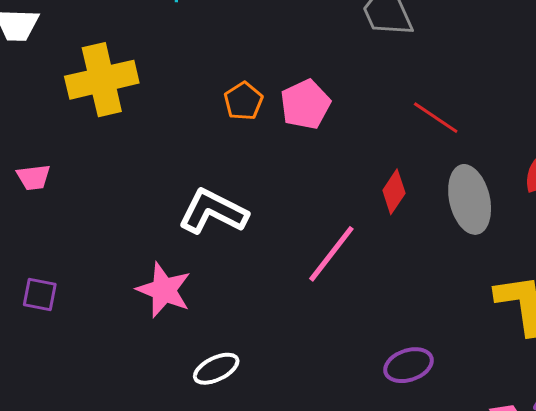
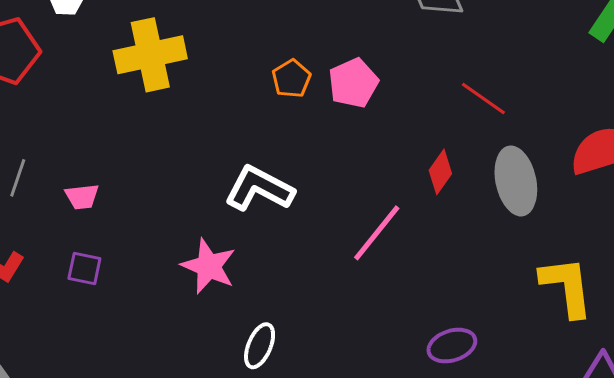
pink trapezoid: (34, 177) -> (82, 197), moved
white ellipse: (216, 369) -> (260, 346), turned -42

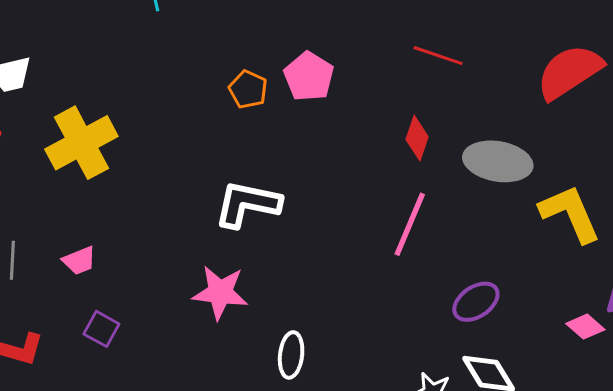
yellow cross: (150, 55) -> (81, 143), moved
gray ellipse: (516, 181) -> (498, 161), moved, turned -52
pink line: (377, 233) -> (410, 224), moved
purple square: (84, 268) -> (101, 329), turned 33

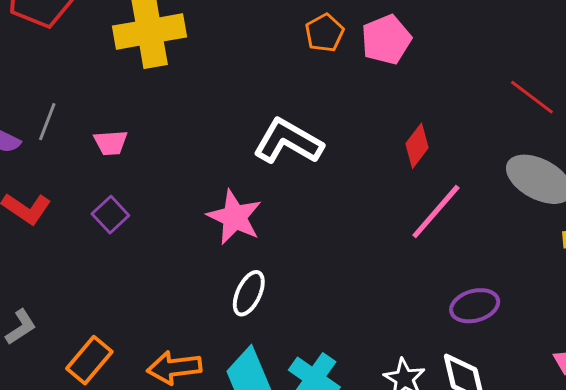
red line: (438, 56) -> (532, 97), moved
red diamond: (417, 138) -> (417, 146), moved
white ellipse: (291, 355) -> (249, 293), moved

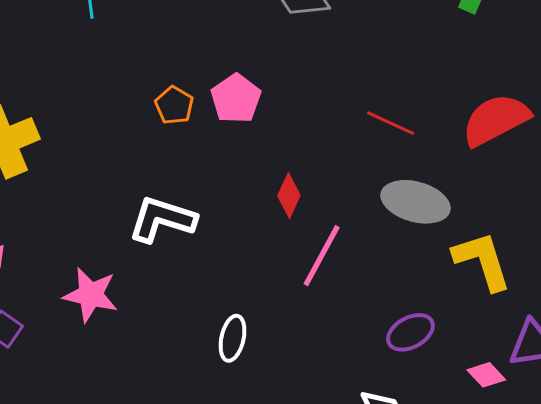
pink star: (235, 217) -> (91, 295), moved
white ellipse: (249, 293) -> (232, 338), moved
purple ellipse: (475, 306) -> (410, 332), moved

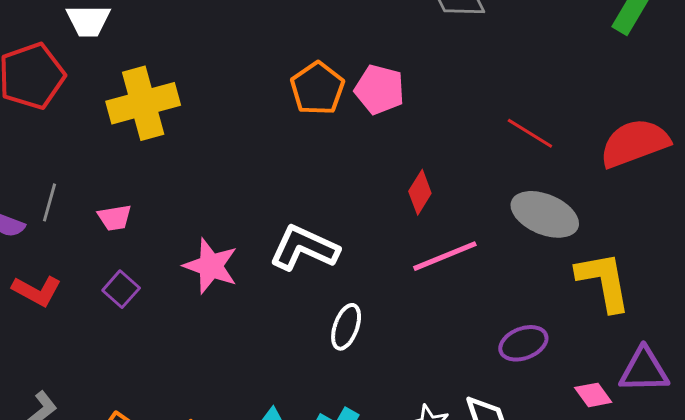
pink pentagon: (236, 99) -> (379, 89), turned -30
orange pentagon: (174, 105) -> (317, 88), size x1.4
white L-shape: (162, 219) -> (304, 248), moved
pink line: (322, 256) -> (445, 256), turned 32

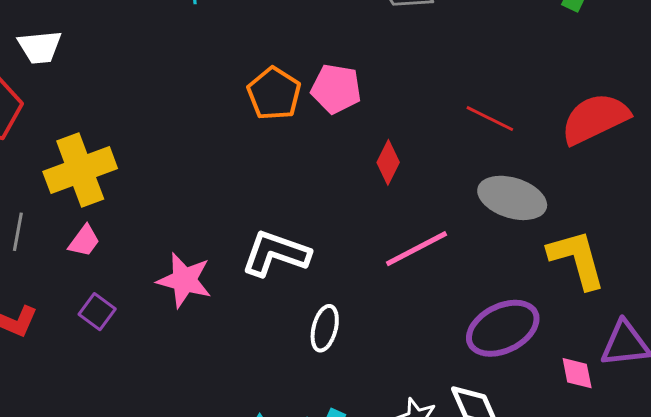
yellow cross: (143, 103) -> (80, 170), moved
red diamond: (420, 192) -> (388, 162), moved
pink trapezoid: (115, 218) -> (84, 241), turned -39
purple ellipse: (523, 343) -> (503, 328), size x1.5
pink diamond: (593, 395) -> (577, 373), turned 30

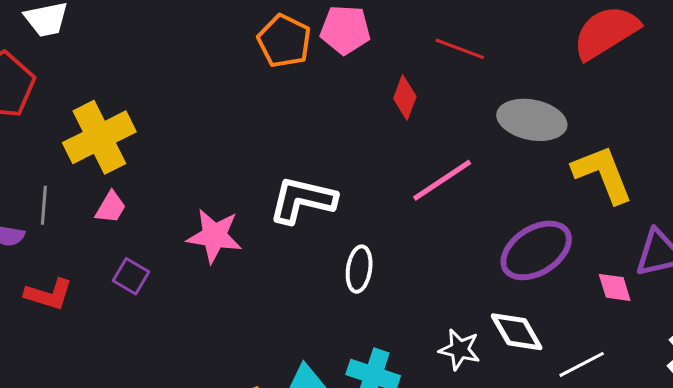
red line: (490, 119) -> (460, 49), moved

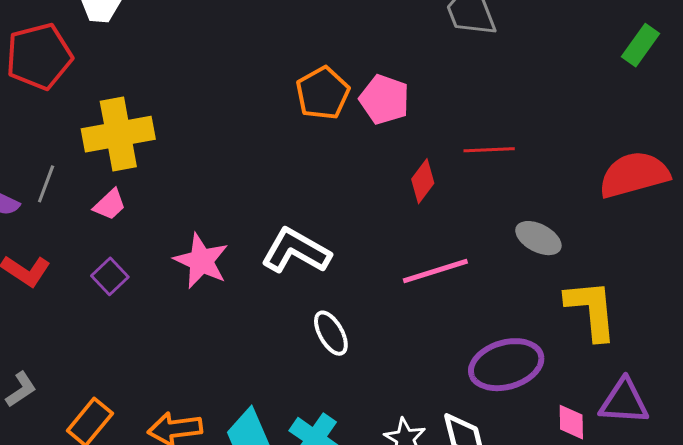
red line: (460, 49) -> (489, 150), turned -39
gray ellipse: (532, 120) -> (538, 238), size x0.7
white ellipse: (359, 269) -> (331, 333), turned -54

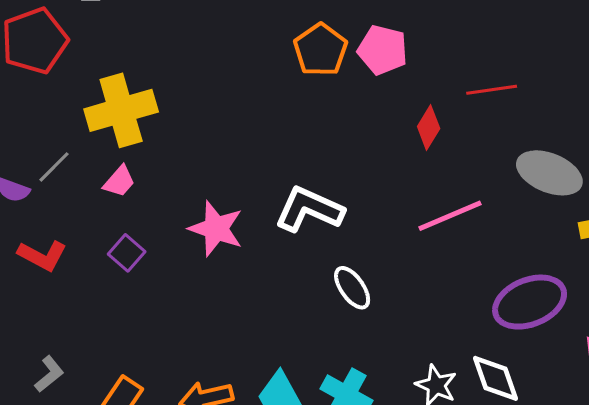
gray line: (46, 184) -> (54, 167), turned 30
gray ellipse: (538, 238) -> (549, 173), size x1.4

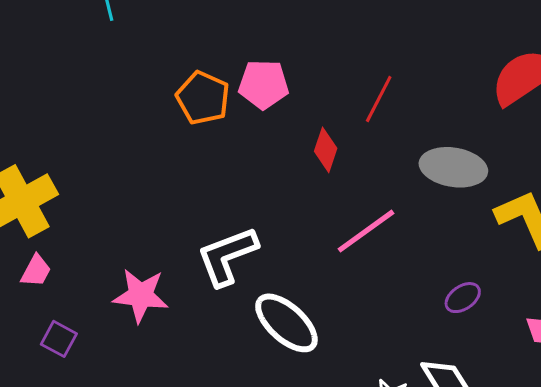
red line: (492, 90) -> (379, 99), turned -42
white L-shape: (309, 209) -> (227, 256), turned -32
white ellipse: (352, 288) -> (286, 323), size x1.5
purple ellipse: (530, 302) -> (463, 298), size x0.5

